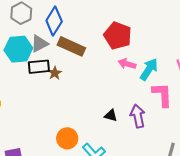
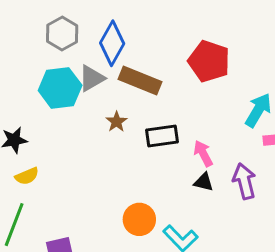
pink arrow: (127, 64) -> (203, 153), moved, turned 48
black rectangle: (39, 67) -> (162, 136), moved

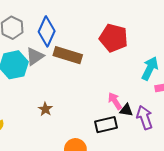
brown star: (116, 122) -> (45, 109), moved
black rectangle: (162, 136) -> (106, 125), moved
black triangle: (204, 182) -> (126, 110), moved

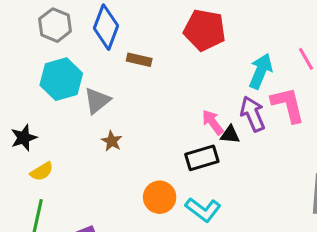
brown rectangle: (68, 55) -> (139, 60), size x0.6
gray triangle: (35, 56) -> (97, 101), moved
purple arrow: (145, 118) -> (253, 114), moved

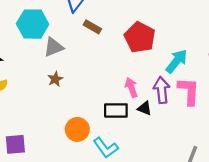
red pentagon: (205, 30) -> (140, 37), moved
black triangle: (230, 135) -> (145, 108), moved

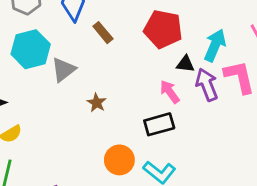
brown rectangle: (92, 27) -> (103, 33), turned 36
brown star: (55, 79) -> (97, 103), moved
black triangle: (145, 108) -> (185, 64), moved

